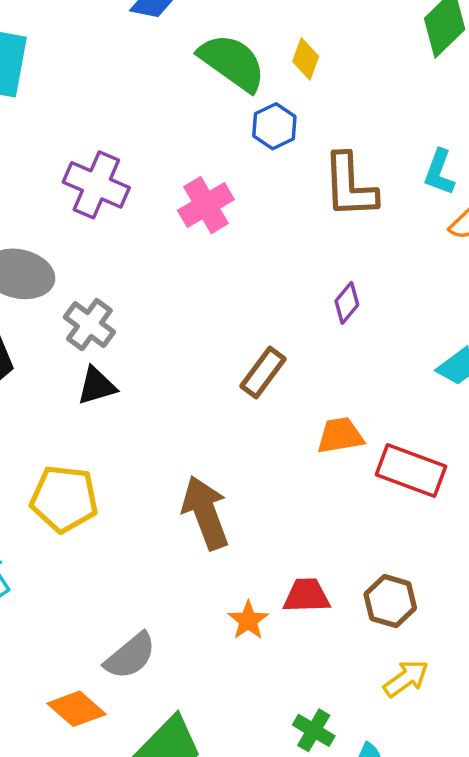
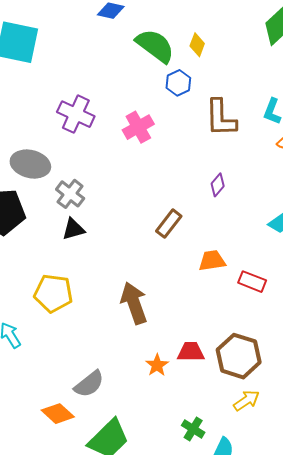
red rectangle: (411, 471) -> (252, 282), size x0.7
brown hexagon: (390, 601) -> (239, 356), size x1.5

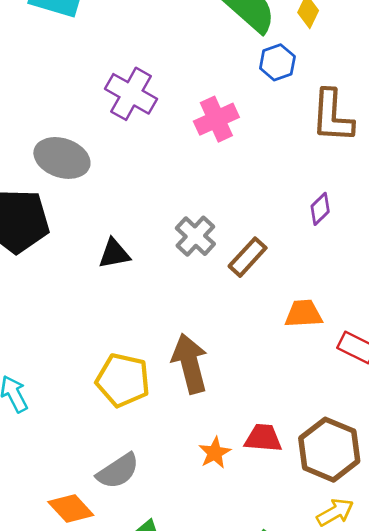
gray cross: (70, 194) -> (195, 236), moved
yellow pentagon: (53, 293) -> (123, 380), moved

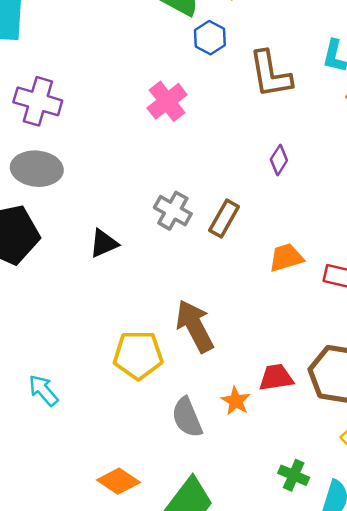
purple cross: (131, 94) -> (38, 101), moved
gray semicircle: (118, 471) -> (187, 417), moved, turned 114

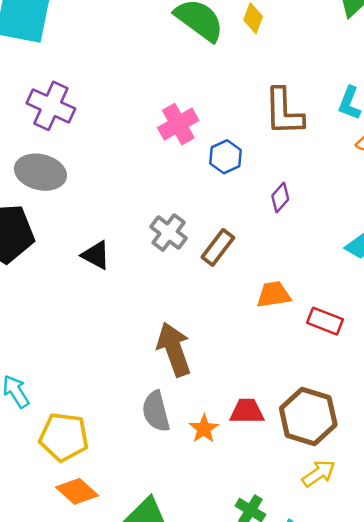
blue hexagon: (210, 38) -> (226, 157), moved
black triangle: (104, 243) -> (96, 255), turned 44
yellow pentagon: (138, 355) -> (64, 437), moved
gray semicircle: (187, 417) -> (156, 411), moved

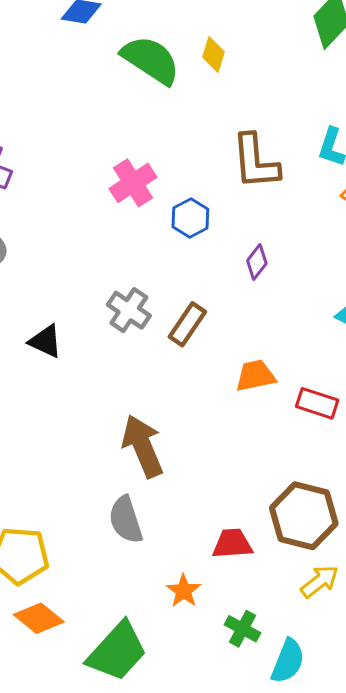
red trapezoid: (247, 411) -> (232, 544), moved
orange star: (204, 429) -> (184, 591), moved

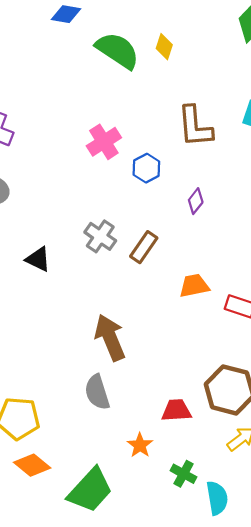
cyan semicircle: (288, 661) -> (217, 498), turned -32

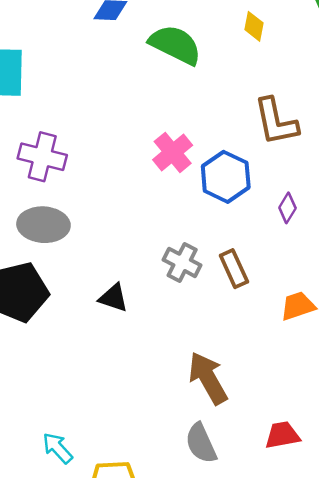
yellow diamond: (164, 47) -> (254, 26), moved
blue hexagon: (146, 168) -> (226, 177), size x1.5
brown rectangle: (144, 247) -> (234, 269), turned -52
red trapezoid: (176, 410) -> (282, 435), moved

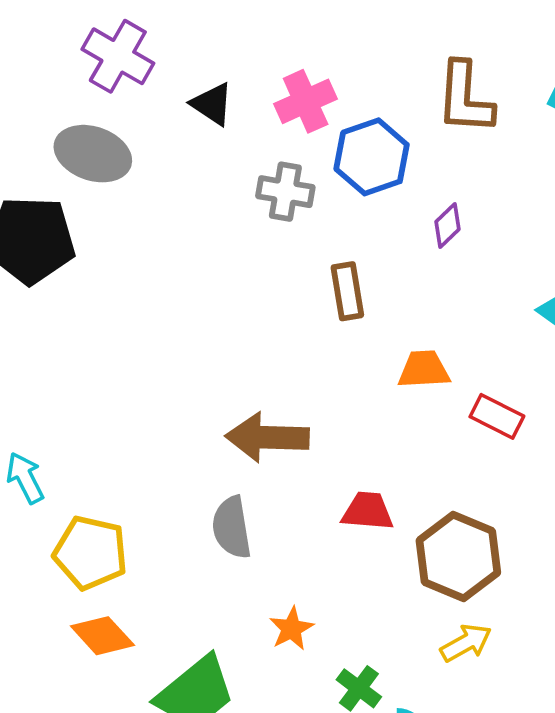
gray cross: (182, 262) -> (285, 192), moved, turned -33
black triangle: (113, 298) -> (212, 104), moved
brown arrow: (208, 378) -> (267, 437), turned -74
red trapezoid: (282, 435) -> (368, 511), moved

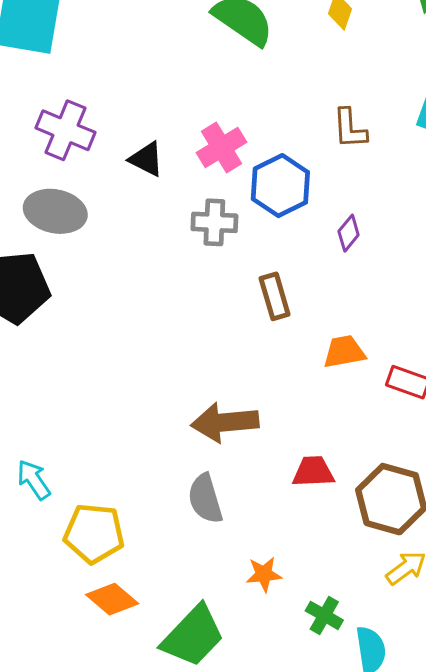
brown L-shape: (465, 98) -> (350, 129), size x0.7
orange star: (291, 629) -> (264, 574), turned 30

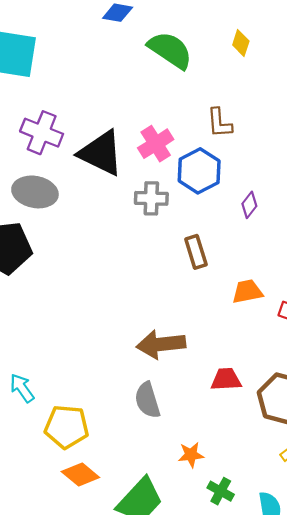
brown L-shape: (350, 129) -> (219, 123), moved
black triangle: (146, 159) -> (101, 153), size x1.8
green cross: (324, 615) -> (221, 491), moved

